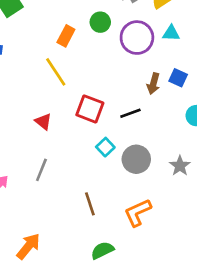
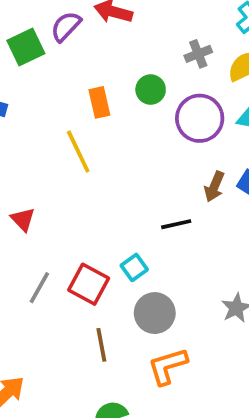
orange rectangle: (66, 36) -> (99, 102), turned -48
red square: (90, 109) -> (89, 284), moved
red triangle: (43, 122) -> (23, 219), moved
gray circle: (136, 159) -> (155, 313), moved

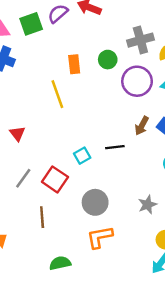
gray cross: (198, 54) -> (140, 40), size x1.5
cyan square: (134, 267) -> (82, 156), moved
brown line: (101, 345) -> (42, 217), moved

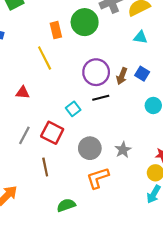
green circle: (108, 60) -> (85, 22), size x1.6
purple circle: (137, 81) -> (96, 72), moved
red triangle: (17, 134) -> (23, 93), moved, turned -40
gray star: (147, 205) -> (123, 150), moved

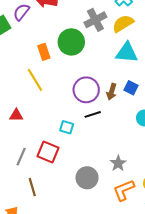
cyan triangle: (140, 37) -> (127, 53), size x1.6
cyan square: (73, 109) -> (67, 127), turned -32
gray circle: (90, 148) -> (87, 178), moved
brown line: (45, 167) -> (32, 187), moved
orange L-shape: (98, 178) -> (124, 190), moved

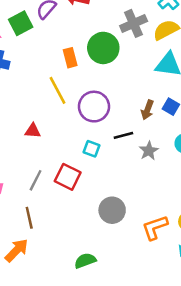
purple circle: (86, 90) -> (94, 107), moved
gray star: (118, 163) -> (149, 151), moved
brown line: (32, 187) -> (29, 218), moved

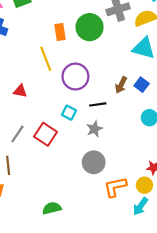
gray star: (149, 151) -> (94, 129), moved
gray circle: (112, 210) -> (94, 162), moved

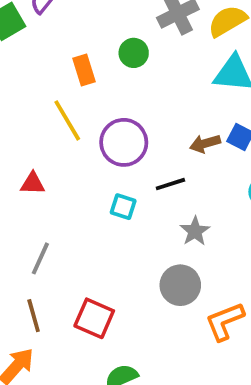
green circle: (90, 27) -> (134, 53), size x0.6
brown arrow: (121, 85) -> (205, 144), turned 56
gray star: (94, 129) -> (195, 231), moved
red square: (45, 134) -> (94, 318), moved

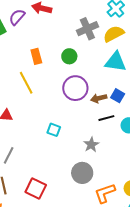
green circle: (134, 53) -> (69, 56), moved
purple circle: (124, 142) -> (75, 88), moved
black line: (170, 184) -> (106, 118), moved

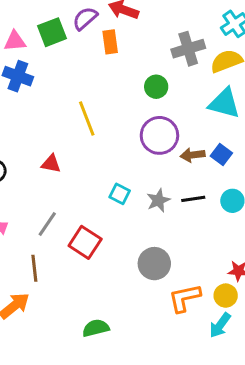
orange rectangle: (36, 56) -> (110, 42), moved
black line: (106, 118) -> (193, 199), moved
gray star: (91, 145) -> (158, 200), moved
red square: (36, 188) -> (85, 242), moved

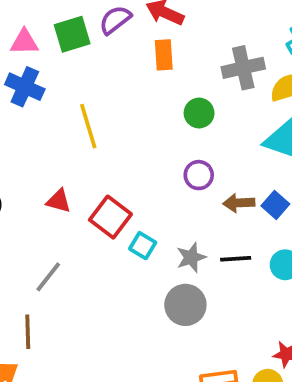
orange rectangle: (110, 42) -> (164, 55), moved
yellow line: (87, 118) -> (88, 126), moved
purple circle: (159, 135) -> (199, 175), size x0.6
red square: (85, 242) -> (110, 217), moved
gray circle: (154, 264) -> (185, 305), moved

